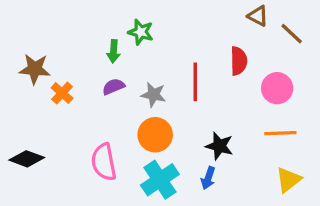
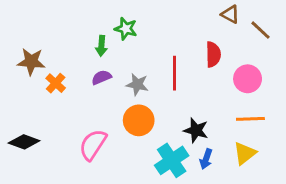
pink semicircle: (104, 162) -> (93, 145), turned 44
blue arrow: (208, 178) -> (206, 159), moved
cyan cross: (160, 180) -> (172, 160), moved
yellow triangle: (288, 180) -> (245, 153), moved

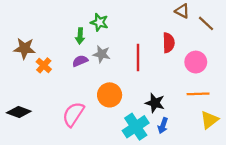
gray star: (137, 85) -> (102, 54), moved
yellow triangle: (245, 153) -> (209, 120), moved

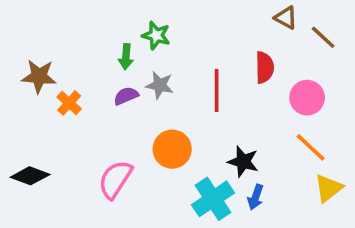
orange line: (198, 94) -> (311, 147), turned 45

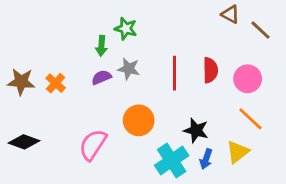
red semicircle: (264, 67) -> (210, 70), moved
brown star: (39, 76) -> (21, 82), moved
yellow triangle: (328, 188) -> (238, 152), moved

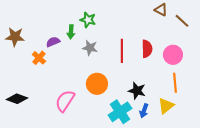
purple semicircle: (101, 77) -> (53, 42), moved
brown star: (21, 82) -> (15, 37), moved
orange line: (250, 119) -> (175, 83), turned 42

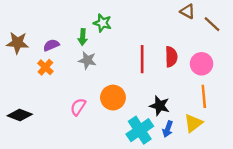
purple semicircle: (53, 42) -> (51, 45), moved
gray star: (90, 48) -> (87, 60), moved
pink semicircle: (65, 101) -> (78, 107), moved, size x0.7

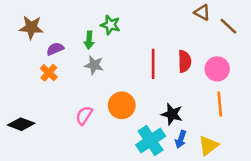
brown star: (17, 43) -> (31, 27), moved
yellow triangle: (193, 123) -> (208, 146), moved

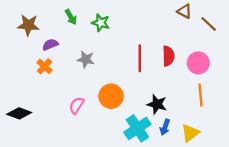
green arrow: (89, 40) -> (71, 17), moved, turned -35

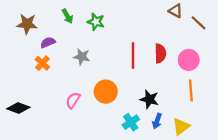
cyan cross: (137, 128) -> (131, 122), size x0.7

